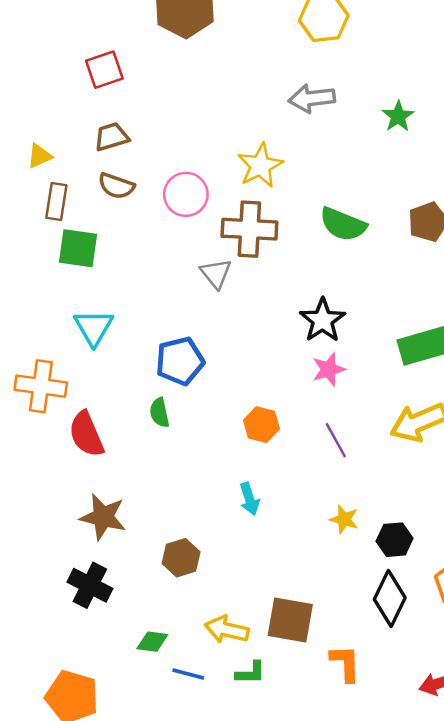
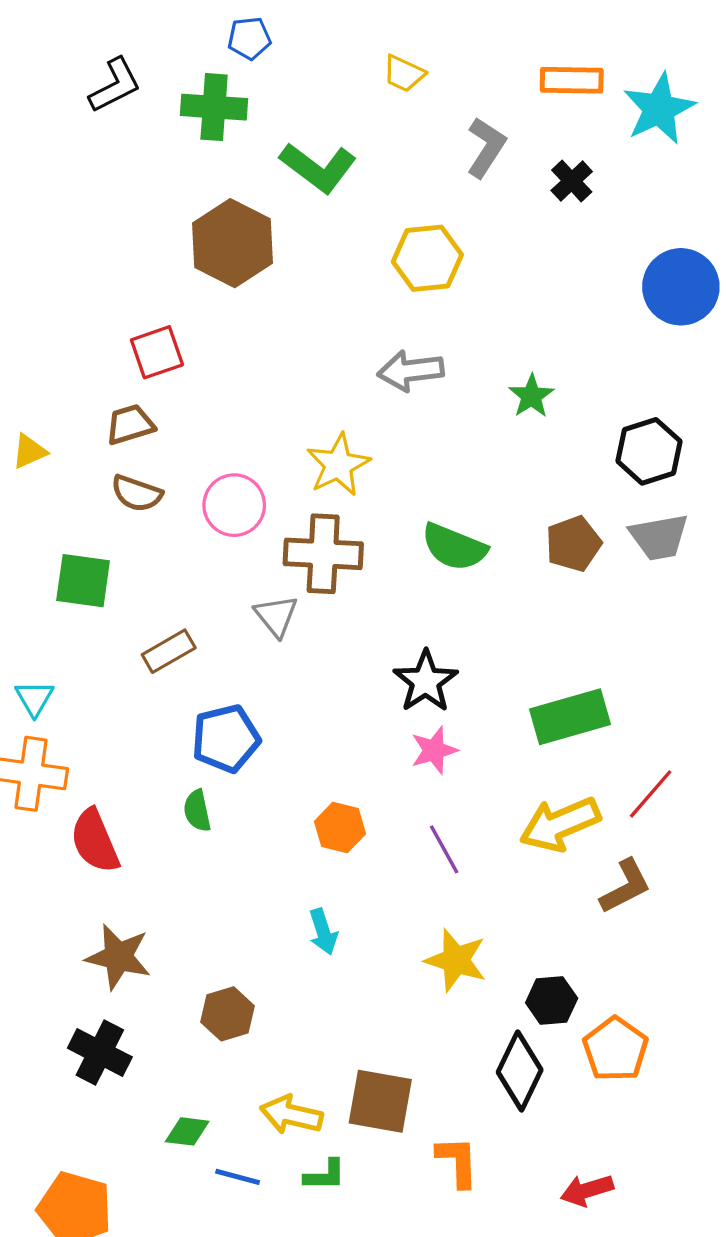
red square: (104, 70) -> (157, 352), moved
brown rectangle: (56, 202) -> (169, 651), moved, turned 51
cyan triangle: (94, 327) -> (34, 698), moved, size x0.7
yellow star: (344, 519) -> (456, 960), size x1.5
black hexagon: (395, 540) -> (552, 1000), moved

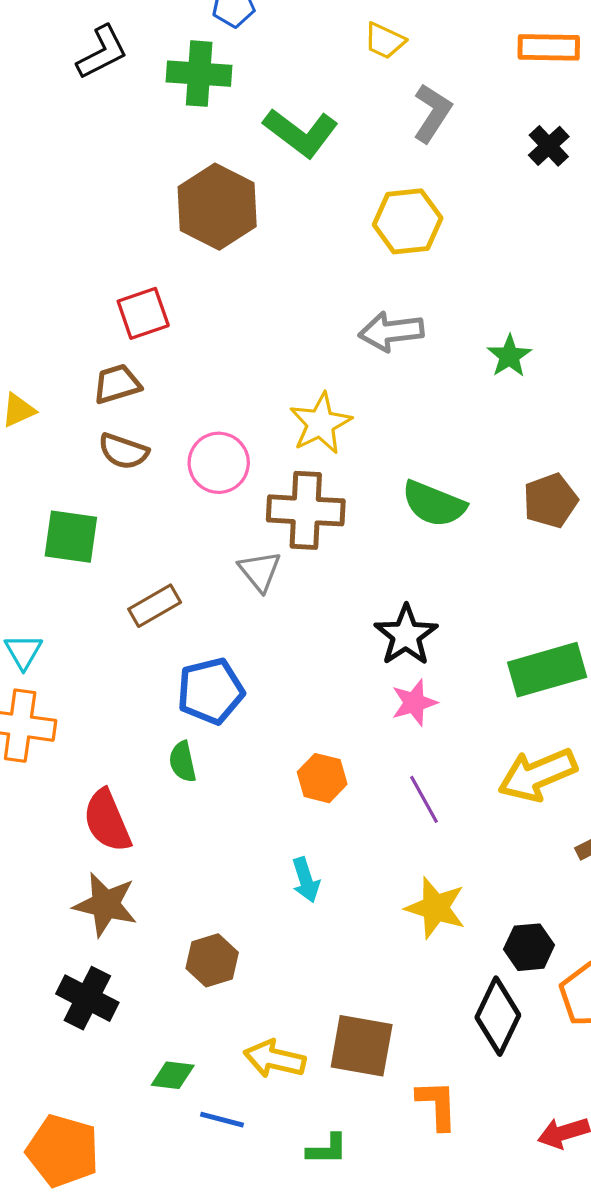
gray L-shape: (486, 147) -> (432, 113), moved
red semicircle: (95, 841) -> (107, 821), moved
green L-shape: (325, 1175) -> (327, 1149), moved

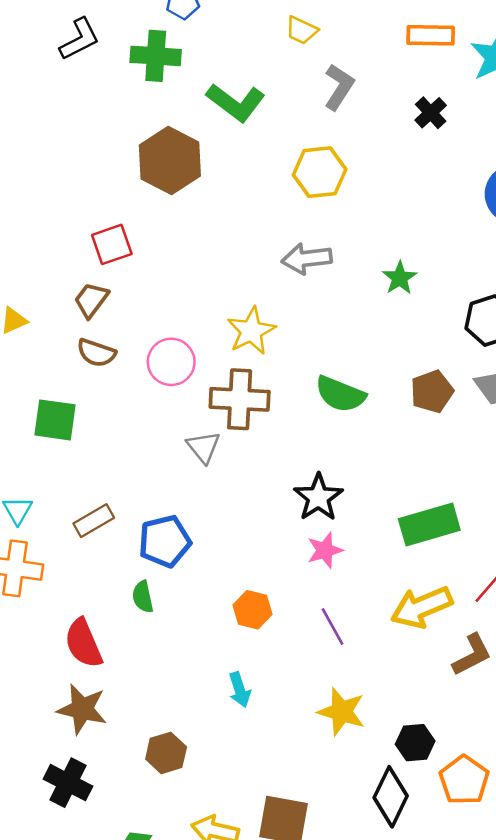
brown trapezoid: (117, 384) -> (91, 300), turned -36
brown rectangle: (155, 606) -> (94, 521), moved

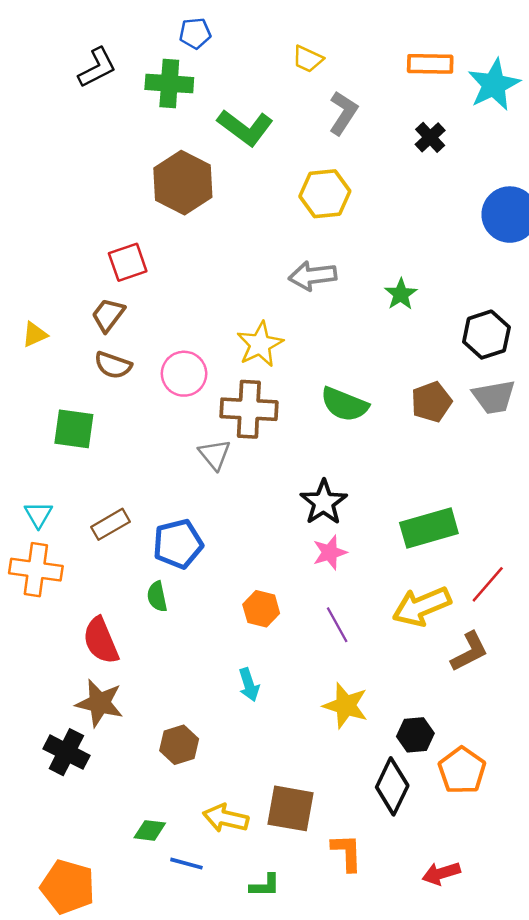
black cross: (68, 783) -> (66, 752), moved

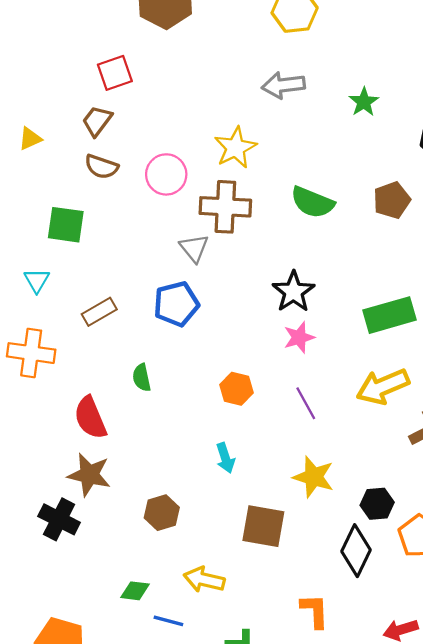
cyan triangle: (38, 515) -> (37, 280), moved
blue pentagon: (178, 544) -> (176, 304), moved
brown square: (291, 808) -> (263, 526), moved

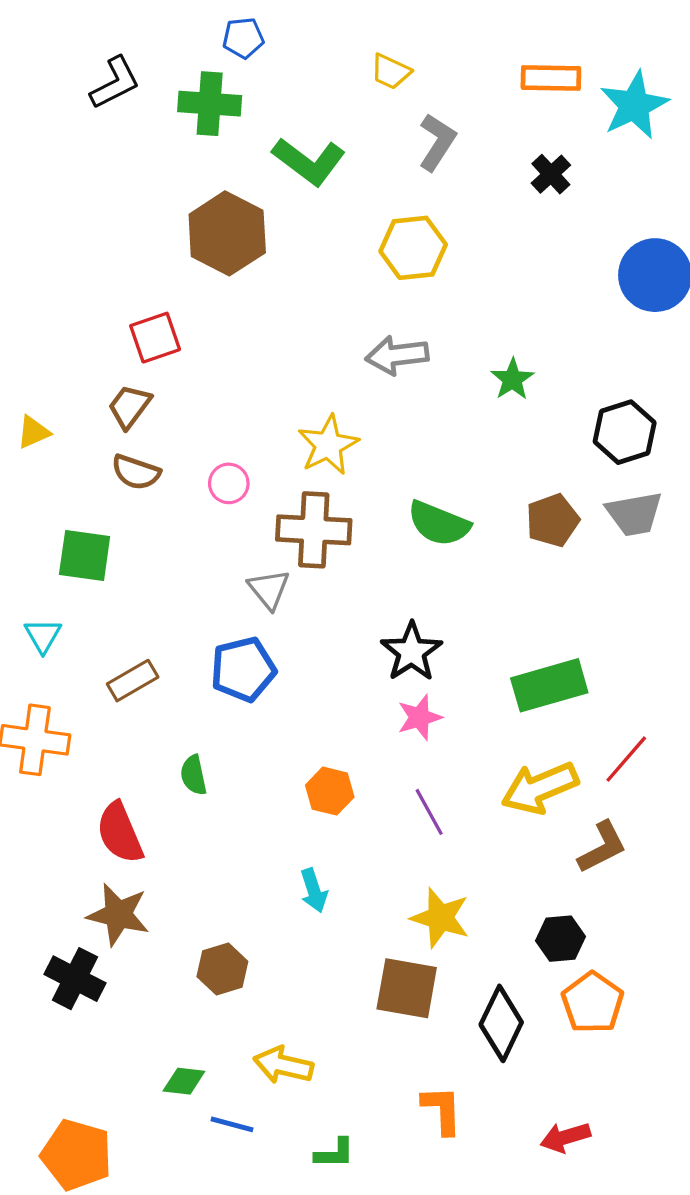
pink circle: (166, 174) -> (229, 483), size x0.7
black hexagon: (377, 504) -> (561, 939), moved
brown square: (263, 526) -> (407, 988), moved

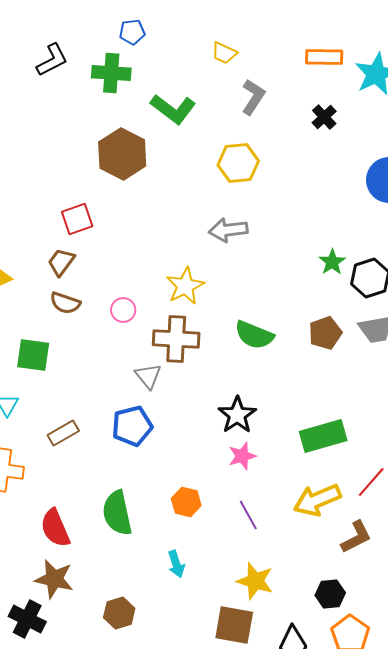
green star: (512, 379) -> (332, 262), moved
green semicircle: (194, 775) -> (117, 513), moved, size x1.8

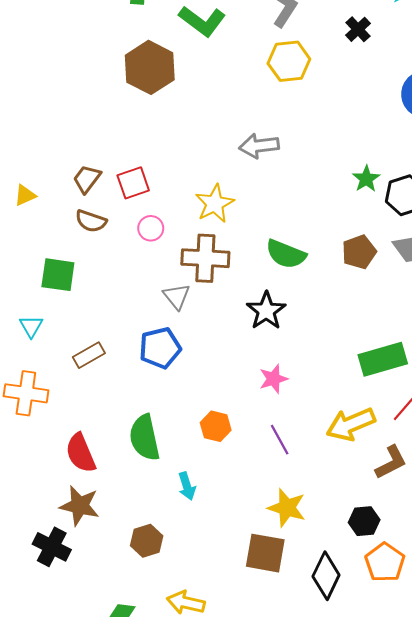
yellow hexagon: (238, 163) -> (289, 61), moved
red square: (77, 219) -> (133, 183), moved
black star: (237, 415) -> (266, 311), moved
green rectangle: (323, 436) -> (383, 359), moved
cyan arrow: (176, 564) -> (187, 486), moved

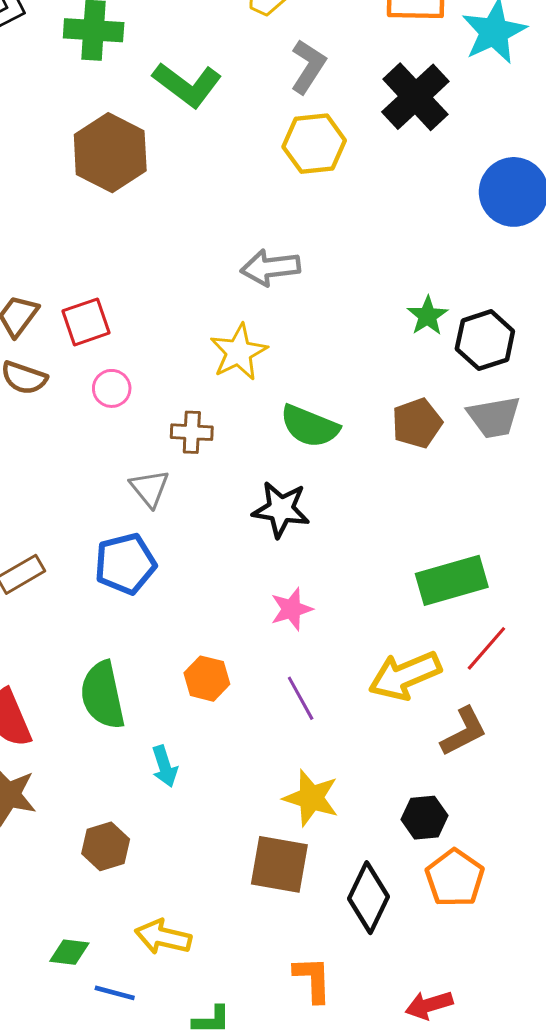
black cross: (358, 29) -> (415, 97), size x1.8
yellow star: (215, 204) -> (239, 352), moved
brown cross: (205, 258) -> (192, 432), size x0.6
black star: (266, 311) -> (281, 509), turned -30

